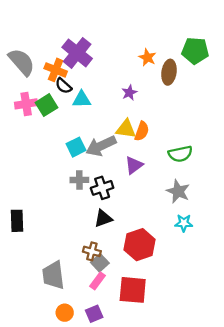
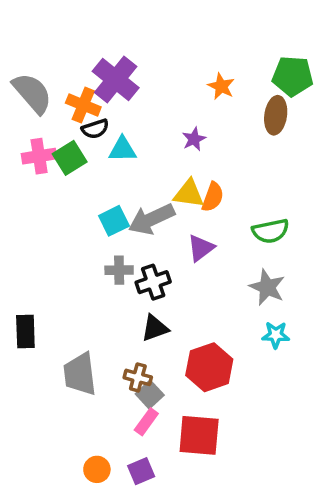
brown ellipse: (169, 72) -> (276, 115), moved
black semicircle: (64, 86) -> (95, 129), turned -60
gray trapezoid: (53, 275) -> (80, 374), moved

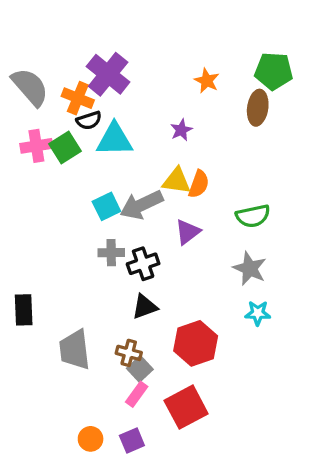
cyan triangle: (122, 149) -> (114, 140), size x1.4
red square: (199, 435) -> (186, 407), turned -33

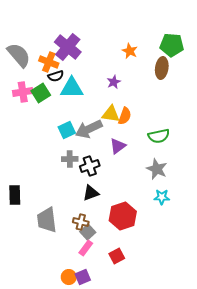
red square: (186, 407) -> (117, 256), size x0.6
orange circle: (91, 439) -> (69, 277), moved

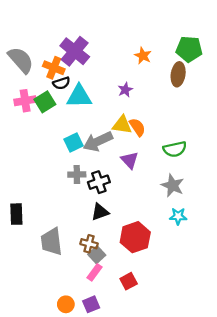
orange semicircle: (125, 116) -> (137, 127), turned -54
purple triangle: (118, 146) -> (130, 160), turned -36
orange circle: (69, 277) -> (66, 304), moved

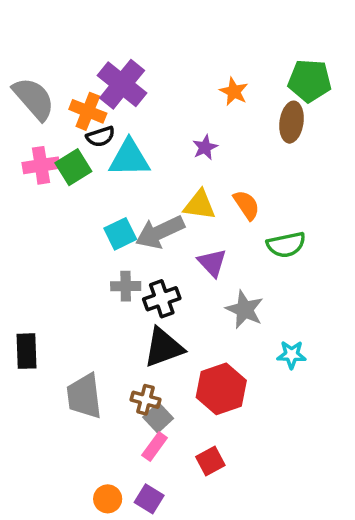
orange semicircle: (137, 127) -> (246, 205), moved
gray star: (173, 185) -> (245, 310), moved
black triangle: (100, 212) -> (164, 347), size x1.4
purple square: (91, 304) -> (149, 499), turned -35

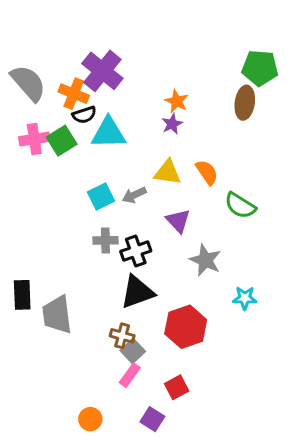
orange star: (234, 91) -> (177, 101), moved
gray arrow: (160, 232) -> (134, 195), size x0.6
green semicircle: (286, 245) -> (240, 206), turned 44
gray trapezoid: (84, 396) -> (57, 315), moved
purple square: (149, 499) -> (152, 419), moved

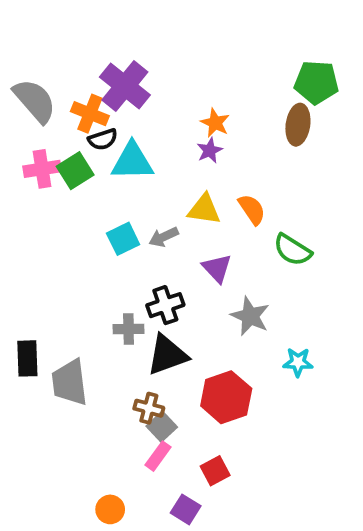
gray cross: (105, 240) -> (129, 329), moved

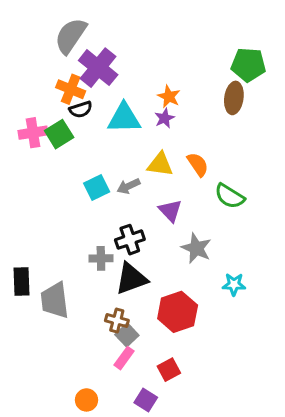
gray semicircle: (35, 101) -> (71, 36), moved, turned -105
cyan triangle: (132, 161) -> (124, 118), moved

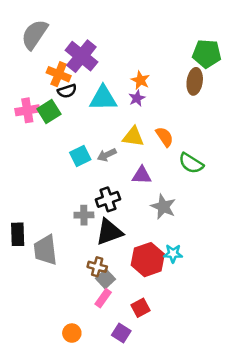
gray semicircle: (71, 36) -> (35, 34), moved
purple triangle: (170, 211) -> (142, 175), turned -45
cyan star: (234, 284) -> (173, 254), moved

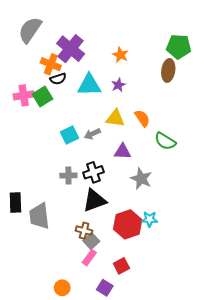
orange star: (140, 80) -> (120, 55), moved
gray cross: (84, 215) -> (68, 175), moved

